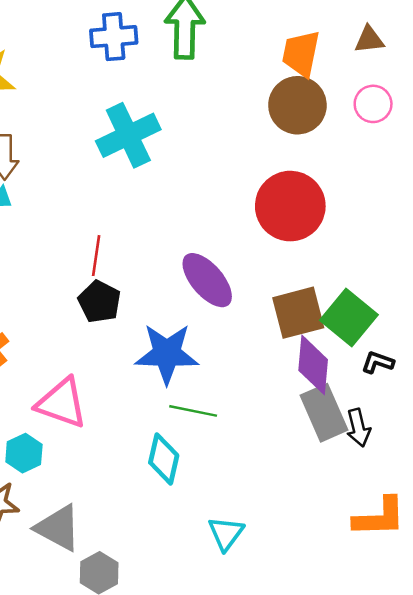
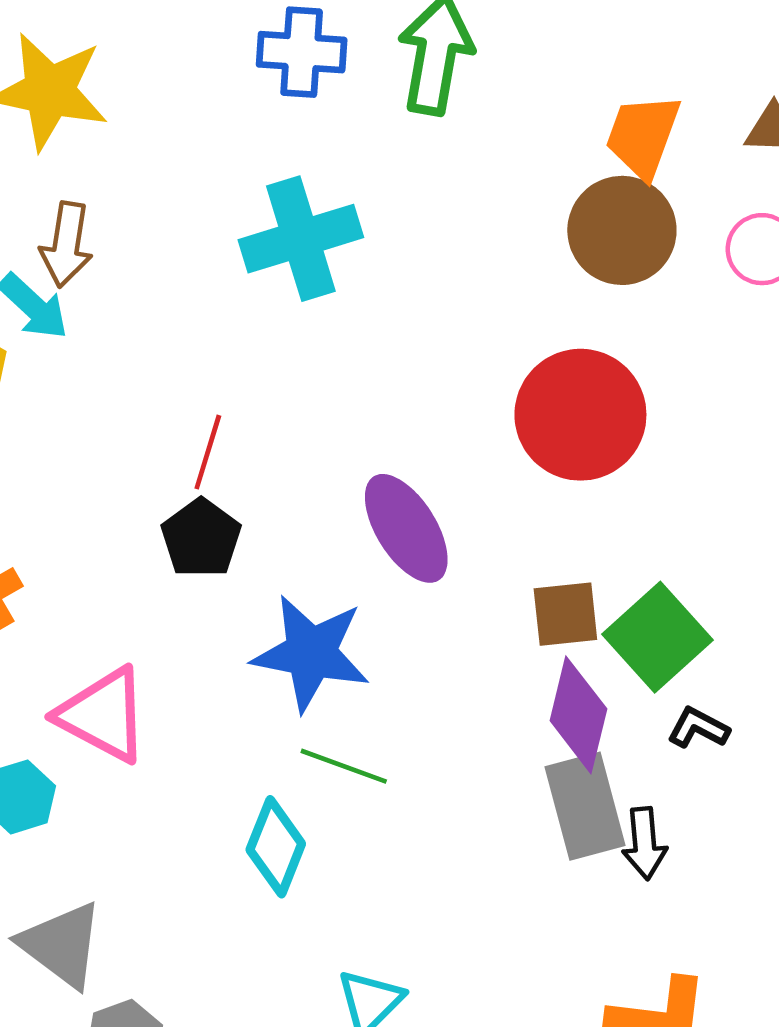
brown square: (298, 313) -> (565, 614), size x0.7

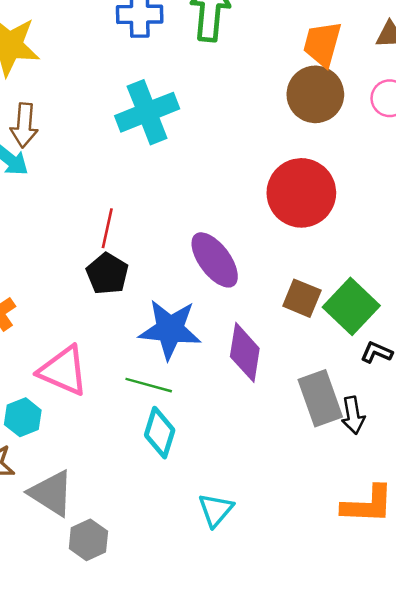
brown square: (565, 614) -> (302, 298), turned 33
purple diamond: (578, 715) -> (245, 352), moved
green line: (344, 766) -> (149, 385), moved

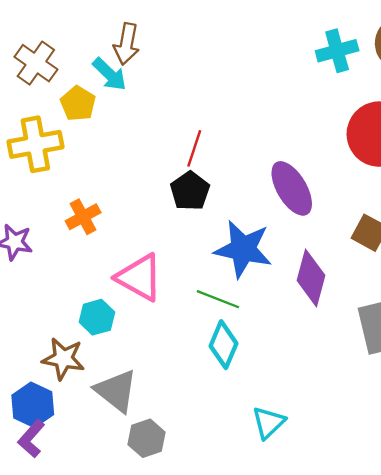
cyan cross: (147, 112) -> (337, 51), moved, size x0.7

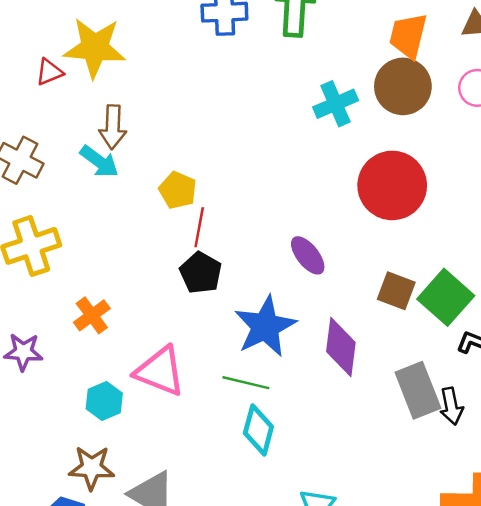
yellow pentagon: (78, 104) -> (178, 190), moved
purple ellipse: (292, 188) -> (308, 255), size x0.7
blue star: (243, 249) -> (265, 326), turned -30
cyan hexagon: (97, 317) -> (104, 401), moved

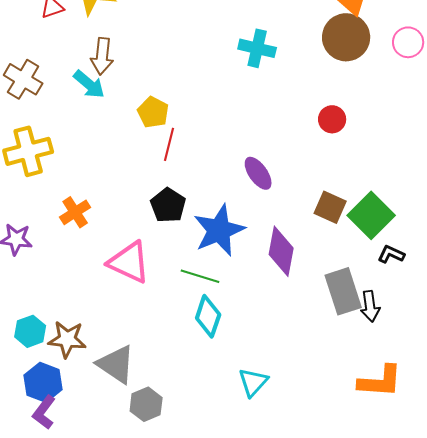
cyan cross: (336, 104) -> (257, 48), moved, turned 33
red circle: (392, 185) -> (332, 119), size x0.5
black pentagon: (201, 273) -> (168, 205), moved
cyan hexagon: (104, 401) -> (30, 331), moved

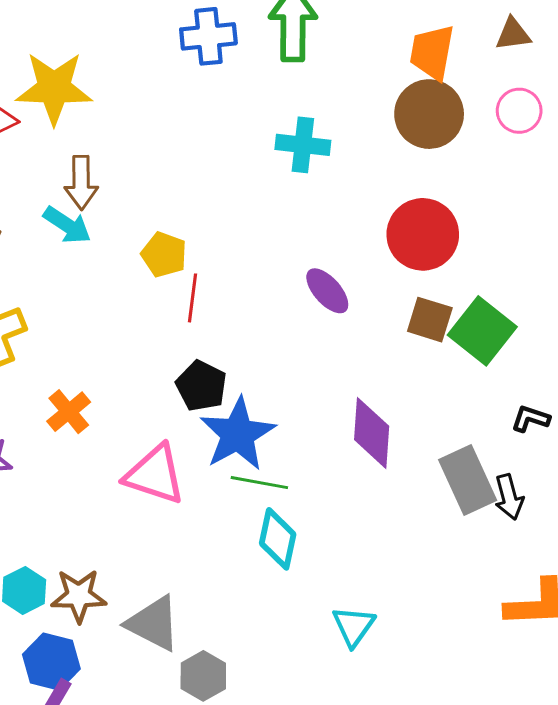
red circle: (332, 119) -> (423, 234), size x1.8
purple ellipse: (258, 173) -> (327, 291), moved
brown square: (330, 207) -> (430, 320), moved
green square: (371, 215) -> (482, 331), moved
blue star: (219, 230) -> (238, 434), moved

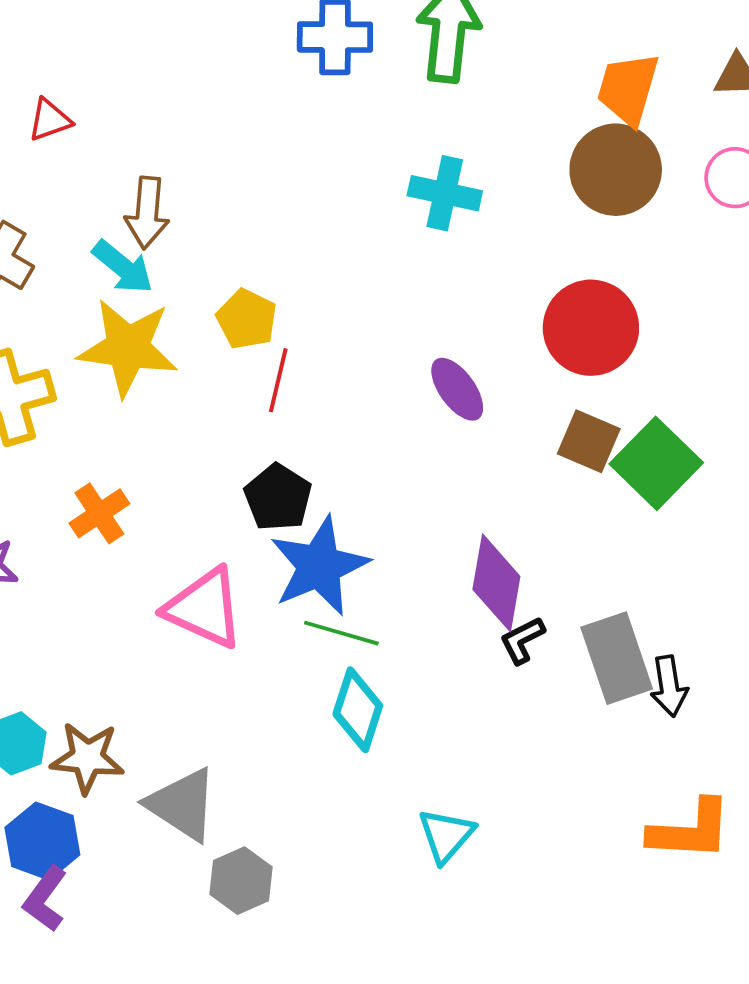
yellow star: (54, 88) -> (128, 348), moved
black L-shape: (530, 419) -> (522, 640), moved, turned -51

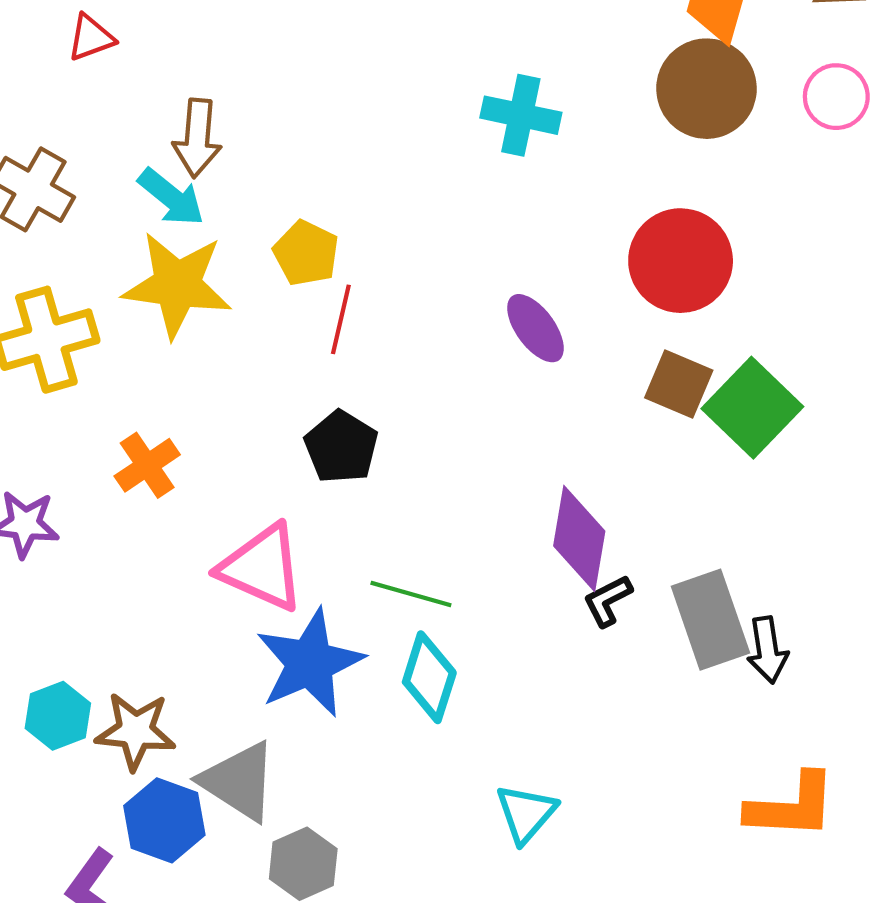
blue star: (319, 566) -> (310, 663), moved
blue hexagon: (42, 841) -> (164, 820), moved

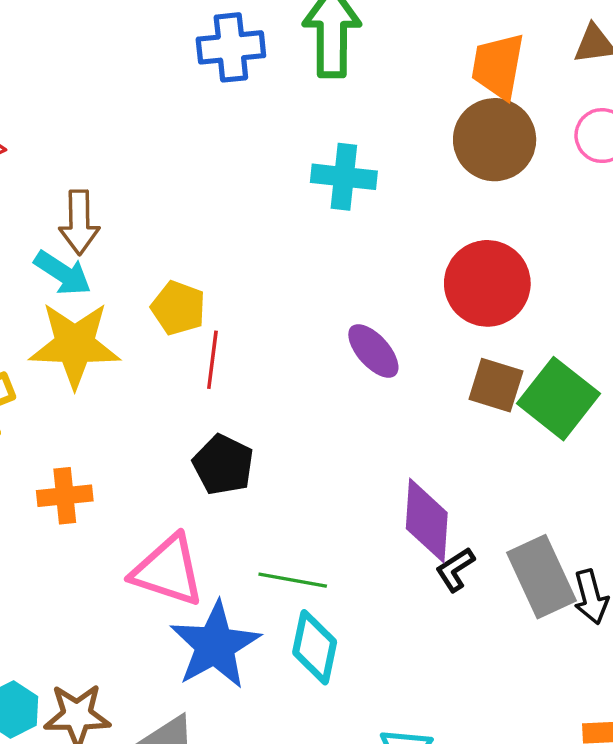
orange cross: (147, 465) -> (65, 496), turned 34

